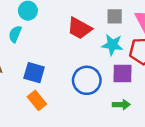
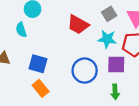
gray square: (115, 16) -> (109, 14), turned -32
cyan semicircle: (15, 34) -> (21, 30), turned -40
green arrow: (121, 105) -> (115, 92), turned 88

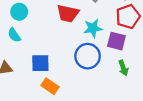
cyan star: (107, 39) -> (93, 28), moved
purple square: (116, 64) -> (116, 41), turned 30

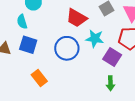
blue circle: (88, 56) -> (67, 48), moved
blue square: (40, 63) -> (28, 45), moved

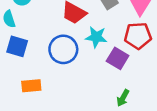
orange rectangle: (39, 78) -> (31, 86), turned -56
green arrow: (110, 83) -> (123, 98), moved, turned 32

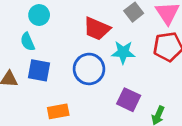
purple square: (118, 58) -> (129, 100), moved

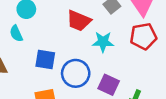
blue circle: (89, 69) -> (76, 73), moved
blue square: (39, 70) -> (45, 60), moved

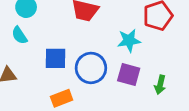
cyan star: (103, 42) -> (129, 40), moved

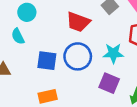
blue circle: (91, 68) -> (78, 56), moved

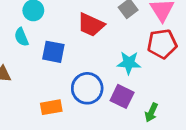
blue circle: (78, 56) -> (87, 88), moved
blue square: (47, 61) -> (53, 52), moved

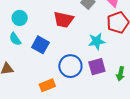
blue square: (53, 52) -> (40, 45), turned 30
purple square: (122, 96) -> (97, 67), turned -30

